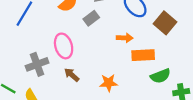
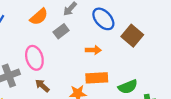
orange rectangle: (143, 55) -> (97, 78), moved

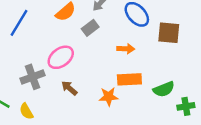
brown square: (132, 36) -> (169, 33), turned -35
pink ellipse: (34, 58) -> (61, 57), turned 70

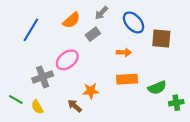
brown arrow: (69, 88) -> (75, 106), moved
orange star: (109, 97) -> (91, 91), moved

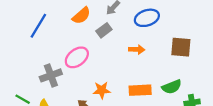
blue ellipse: (134, 22) -> (147, 18), turned -65
brown square: (161, 38) -> (181, 47), moved
orange rectangle: (127, 79) -> (140, 90), moved

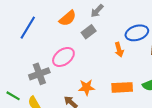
blue ellipse: (147, 18) -> (137, 33), moved
orange arrow: (137, 49) -> (119, 50), turned 72

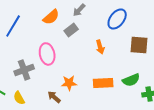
blue ellipse: (137, 33) -> (117, 19), moved, turned -35
pink ellipse: (63, 57) -> (47, 54), turned -65

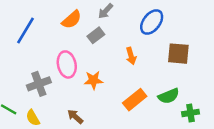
orange star: (69, 83) -> (93, 80), moved
orange rectangle: (103, 83) -> (135, 100), turned -36

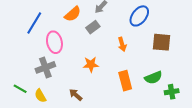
pink ellipse: (67, 64) -> (54, 42), moved
orange rectangle: (135, 100) -> (125, 81), turned -66

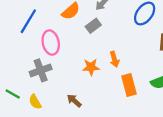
orange arrow: (122, 44) -> (114, 59), moved

